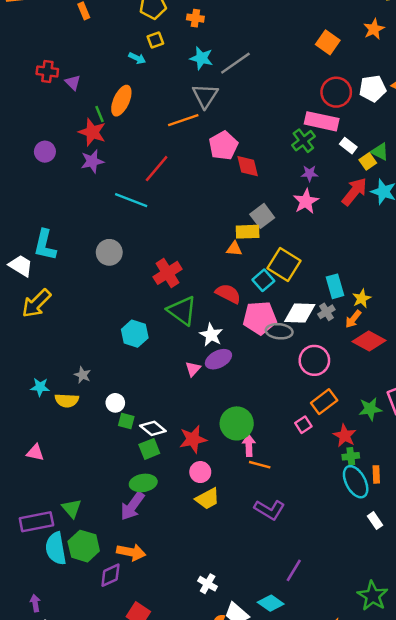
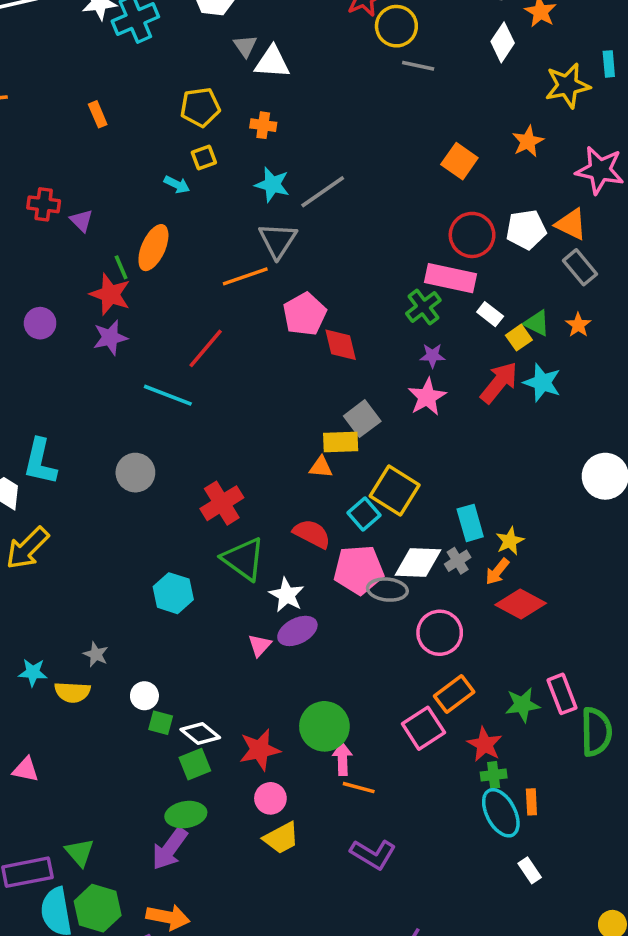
pink square: (303, 425) -> (423, 728), size x1.6

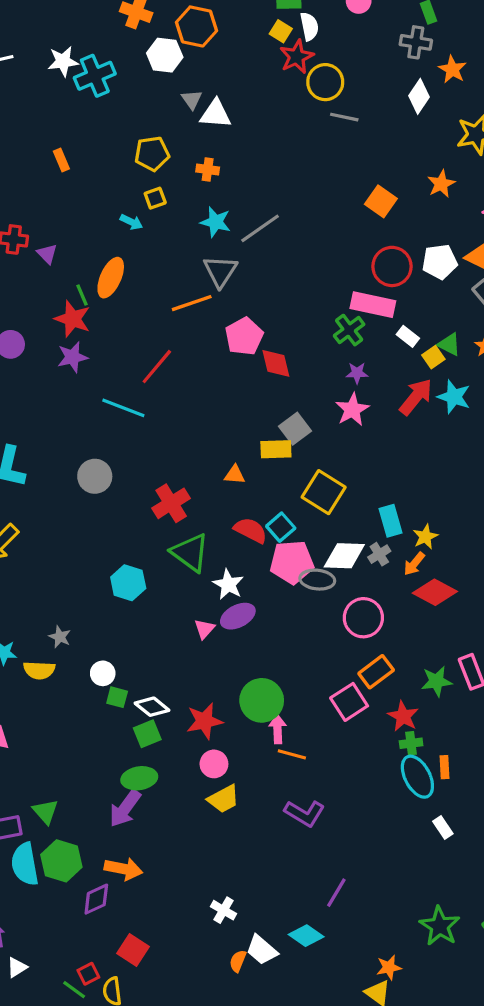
orange triangle: (321, 467) -> (235, 475), moved
cyan square: (364, 514) -> (281, 527), moved

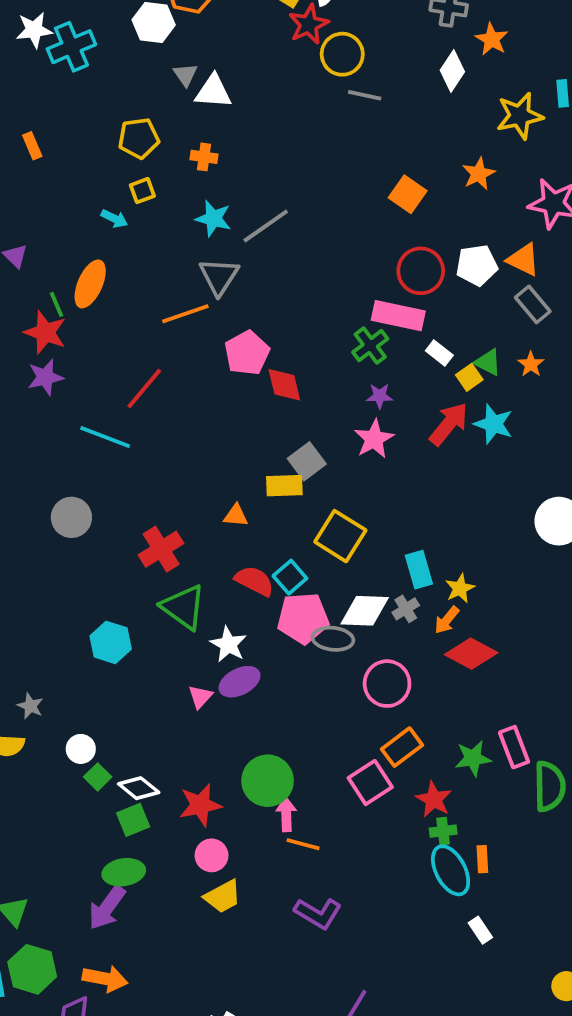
green square: (117, 697) -> (98, 777), turned 30

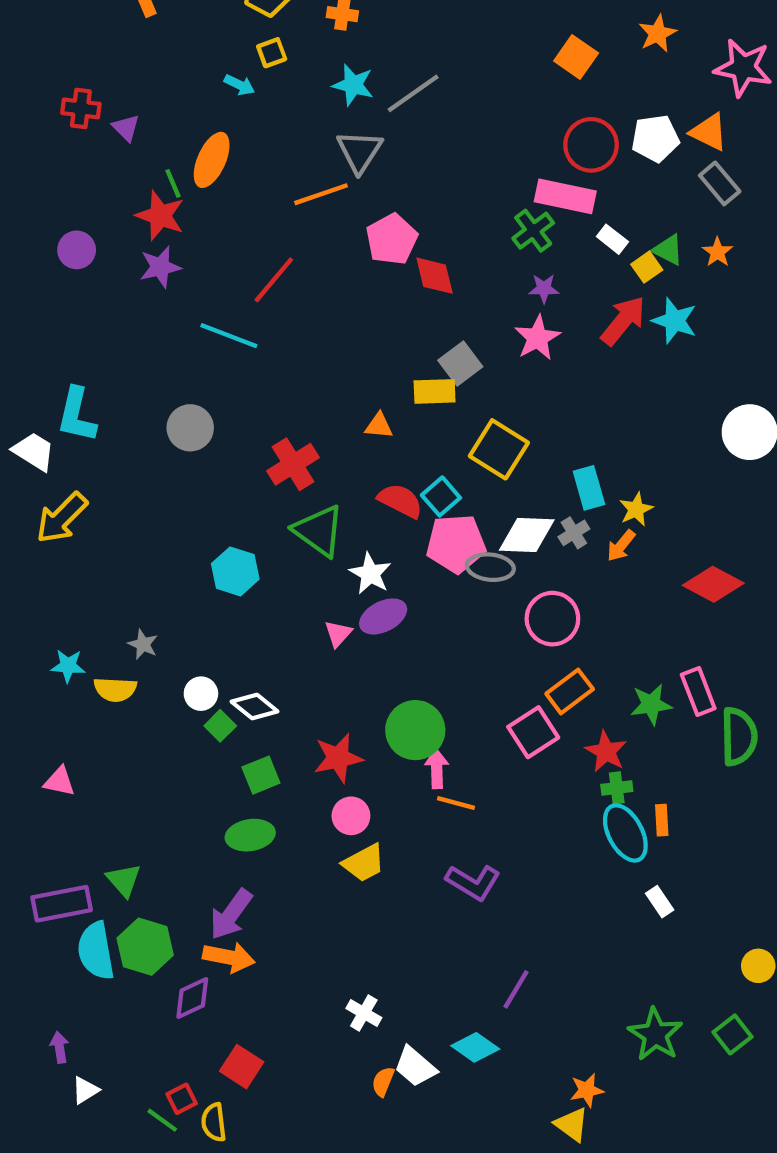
red diamond: (471, 654) -> (713, 584), moved
white diamond: (139, 788) -> (255, 706), moved
purple arrow: (107, 908) -> (231, 914), moved

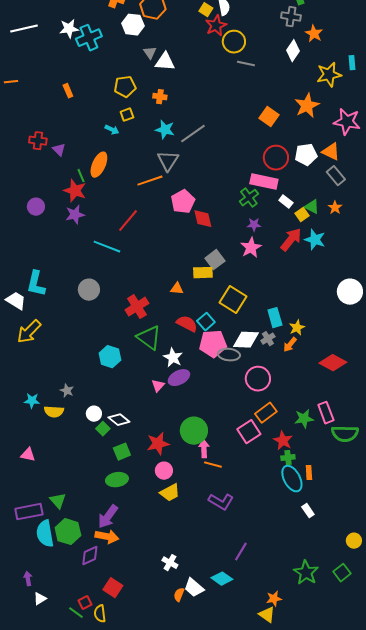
orange star: (657, 33) -> (307, 106), size x1.4
green semicircle: (739, 736) -> (345, 434), turned 92

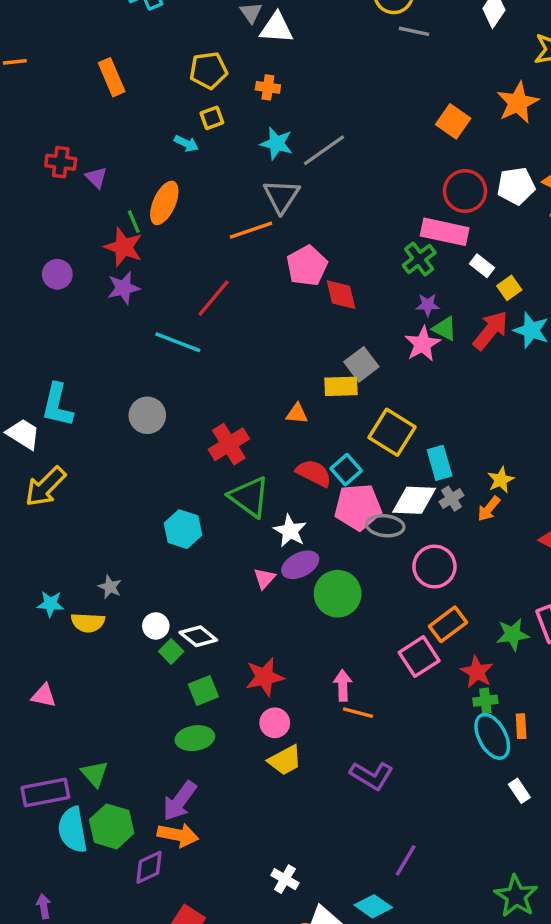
orange rectangle: (68, 91) -> (112, 77), size x1.5
green triangle: (312, 207) -> (445, 329), moved
cyan rectangle: (275, 318) -> (440, 463), moved
green circle: (194, 431) -> (338, 594), moved

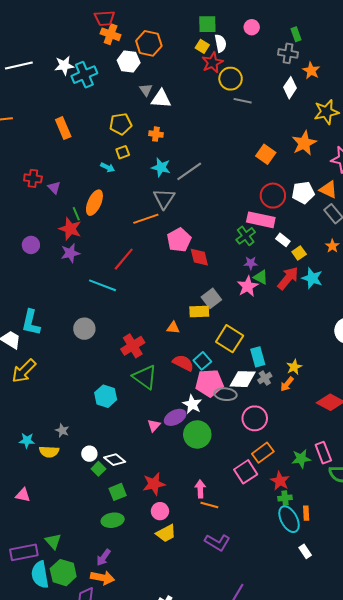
white star: (290, 531) -> (192, 404), moved
purple arrow: (180, 801) -> (104, 557), size x0.7

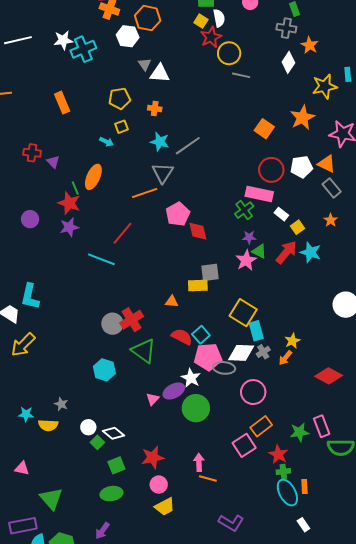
gray square: (211, 298) -> (210, 272), turned 30
gray circle: (84, 329) -> (112, 324), moved
yellow square: (230, 339) -> (243, 313), moved
green triangle: (53, 541) -> (51, 499), moved, size x1.4
purple L-shape: (217, 542) -> (231, 523), moved

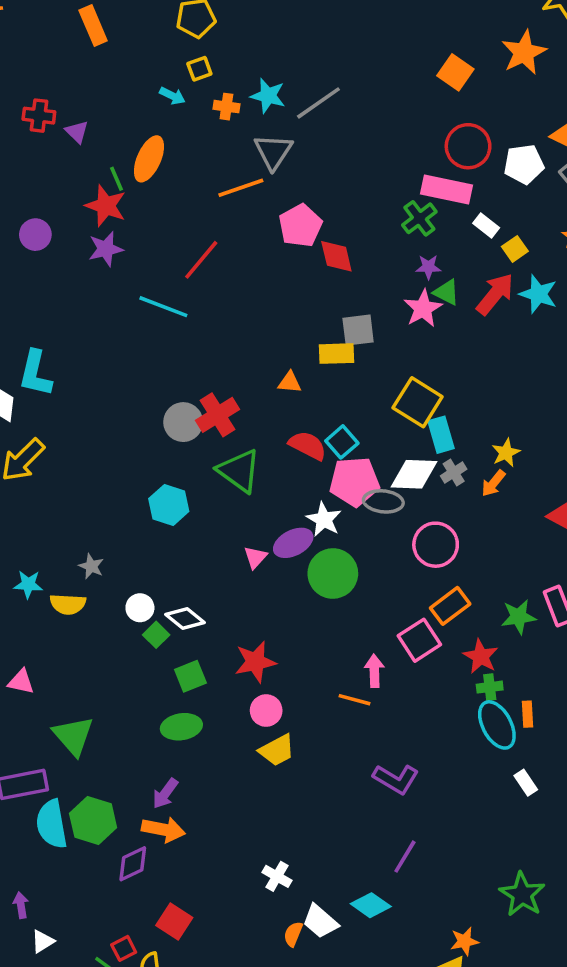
orange cross: (155, 109) -> (226, 107), moved
white pentagon: (301, 167) -> (524, 164), moved
pink arrow: (199, 462) -> (374, 671), moved

